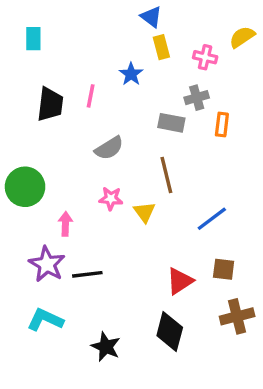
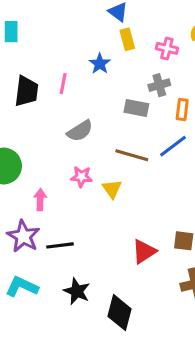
brown line: (166, 175) -> (132, 155), turned -60
blue line: (212, 219) -> (173, 146), moved
black diamond: (170, 332) -> (120, 313), moved
black star: (106, 347) -> (77, 291), moved

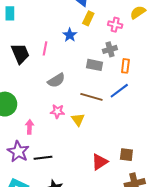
yellow rectangle: (127, 39) -> (88, 18), turned 40
black trapezoid: (26, 91) -> (20, 54), turned -30

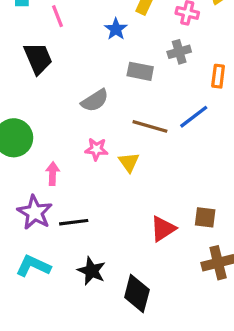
pink line: (45, 48) -> (57, 16), moved, turned -32
gray rectangle: (95, 65) -> (140, 71), moved
orange rectangle: (125, 66) -> (218, 76), moved

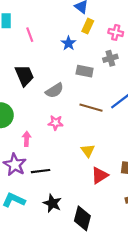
black trapezoid: (38, 58) -> (24, 75), moved
yellow triangle: (129, 162) -> (88, 151), moved

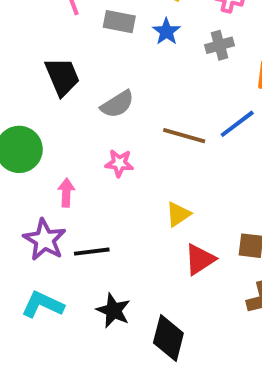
blue star: (68, 43) -> (166, 31), moved
gray rectangle: (85, 71) -> (119, 22), moved
yellow triangle: (88, 151) -> (178, 214), turned 32

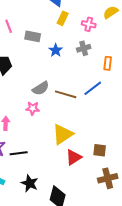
blue star: (166, 31) -> (56, 50), moved
gray semicircle: (117, 104) -> (41, 88), moved
yellow triangle: (178, 214) -> (63, 134), size x1.6

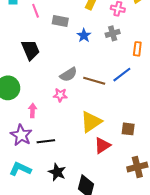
brown square: (100, 150) -> (128, 129), moved

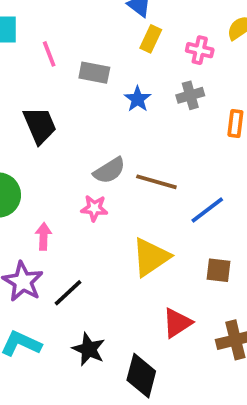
blue line: (122, 75) -> (207, 210), moved
black line: (46, 141) -> (68, 293), turned -36
red triangle: (102, 145) -> (177, 323), moved

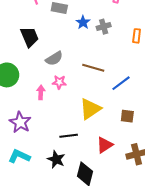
gray cross: (190, 95) -> (104, 27), moved
gray semicircle: (109, 171) -> (54, 58), moved
pink arrow: (44, 236) -> (41, 92), moved
black line: (68, 293) -> (69, 136), moved, turned 36

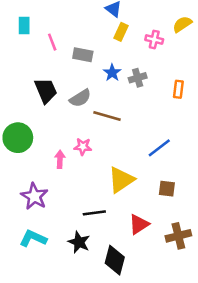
gray semicircle: (54, 58) -> (80, 98), moved
brown line: (93, 68) -> (107, 116), moved

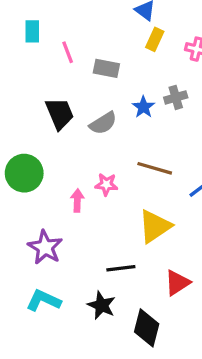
blue star: (112, 73) -> (143, 107), moved
brown line: (107, 116) -> (155, 168), moved

